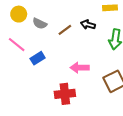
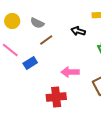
gray semicircle: (40, 24) -> (37, 23), moved
brown line: (65, 30) -> (46, 40), moved

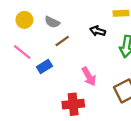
pink arrow: (70, 72) -> (89, 76), turned -120

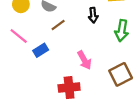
black arrow: (98, 31) -> (93, 15), turned -112

